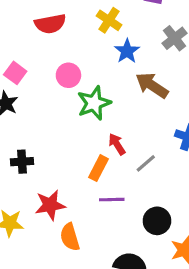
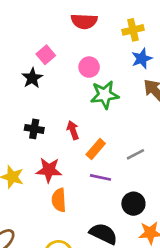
yellow cross: (109, 20) -> (133, 30), turned 30
red arrow: (117, 144) -> (73, 130), moved

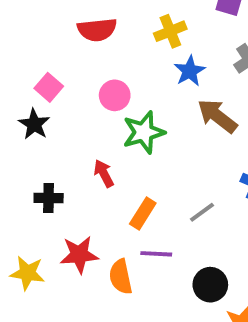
red arrow: (73, 130) -> (104, 173), moved
orange semicircle: (59, 200) -> (121, 277), moved

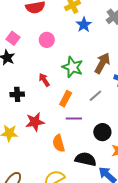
brown arrow: (217, 116) -> (102, 63), moved, turned 85
green star: (144, 132) -> (73, 67), moved, turned -30
orange semicircle: (121, 277) -> (59, 143), moved

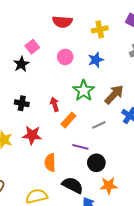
blue star: (84, 25) -> (96, 60), moved
red arrow: (44, 80) -> (55, 104), moved
purple line: (74, 119) -> (80, 147), moved

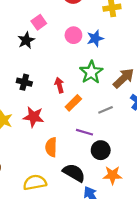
blue star: (96, 60) -> (95, 38), moved

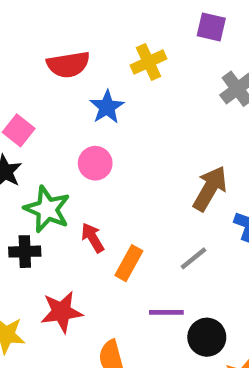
pink circle: (73, 35) -> (95, 163), moved
blue star: (95, 38) -> (107, 107), moved
green star: (91, 72) -> (47, 209), moved

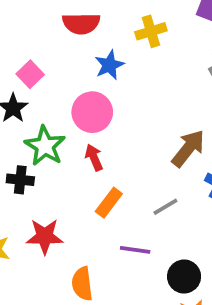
pink circle: (95, 163) -> (92, 112), size x1.4
red arrow: (93, 238) -> (94, 157), moved
black circle: (207, 337) -> (184, 277), moved

